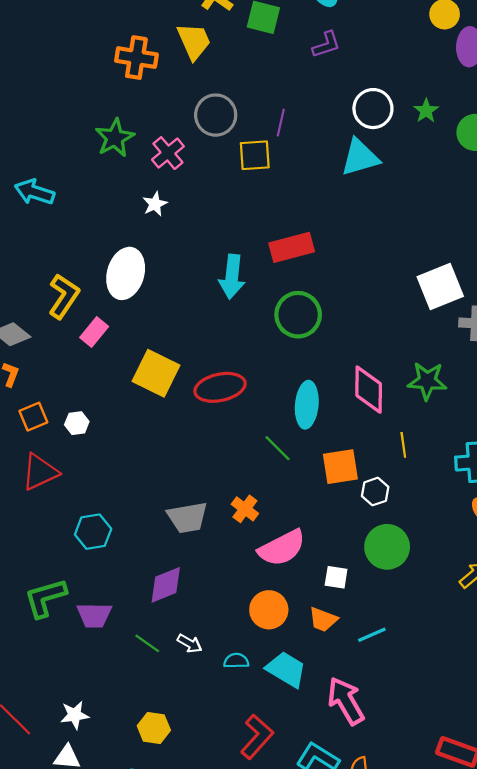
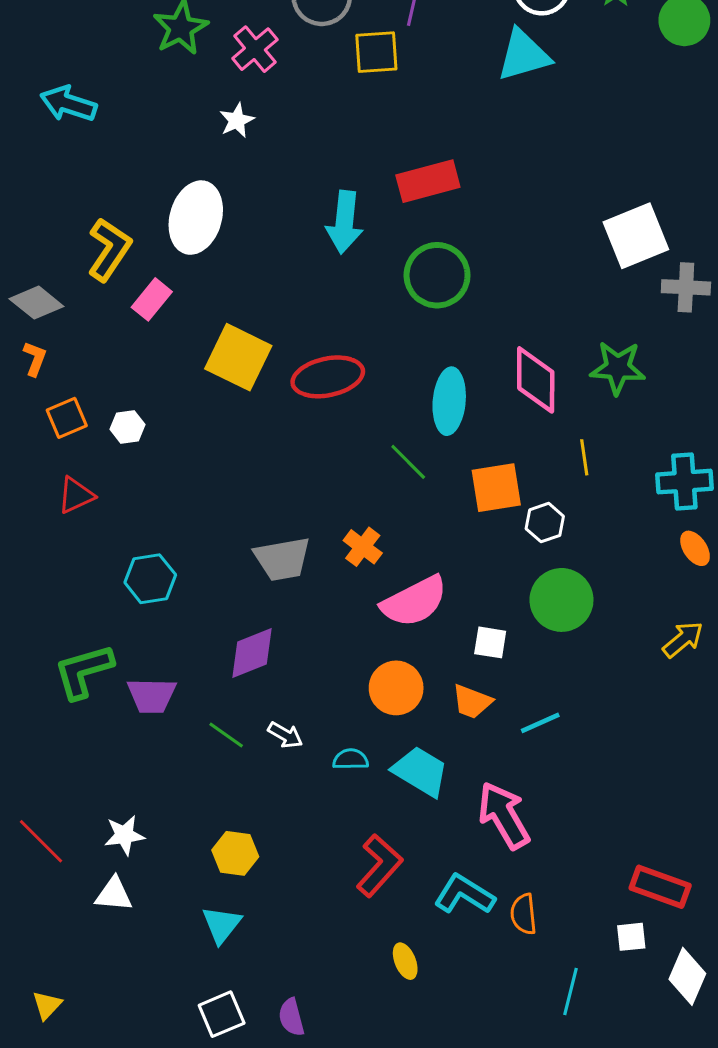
red triangle: (40, 472) -> (76, 495), size x0.7

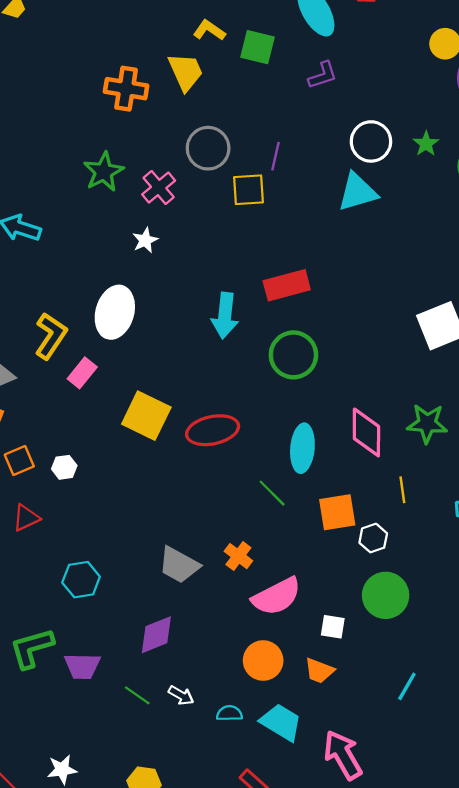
gray trapezoid: (282, 559) -> (179, 565), turned 39
cyan line: (540, 723) -> (407, 686), moved, turned -36

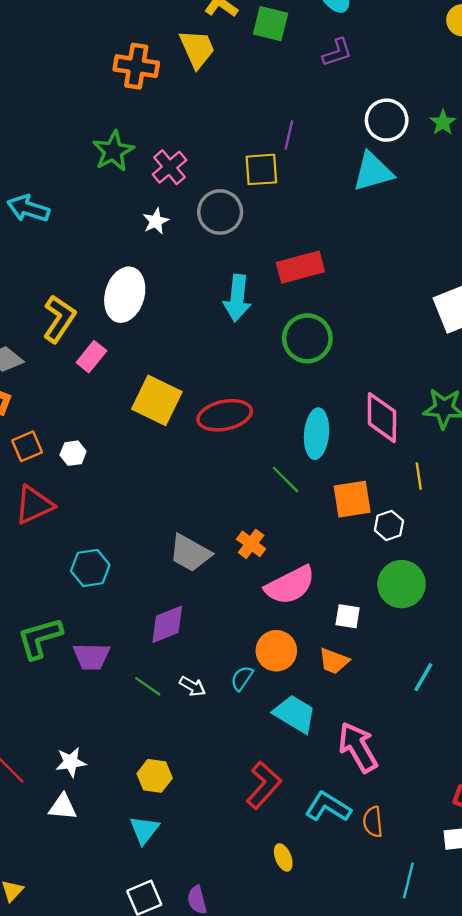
gray circle: (208, 148) -> (220, 212), moved
red triangle: (26, 518) -> (34, 505), size x1.4
cyan semicircle: (229, 713) -> (242, 678), moved, turned -55

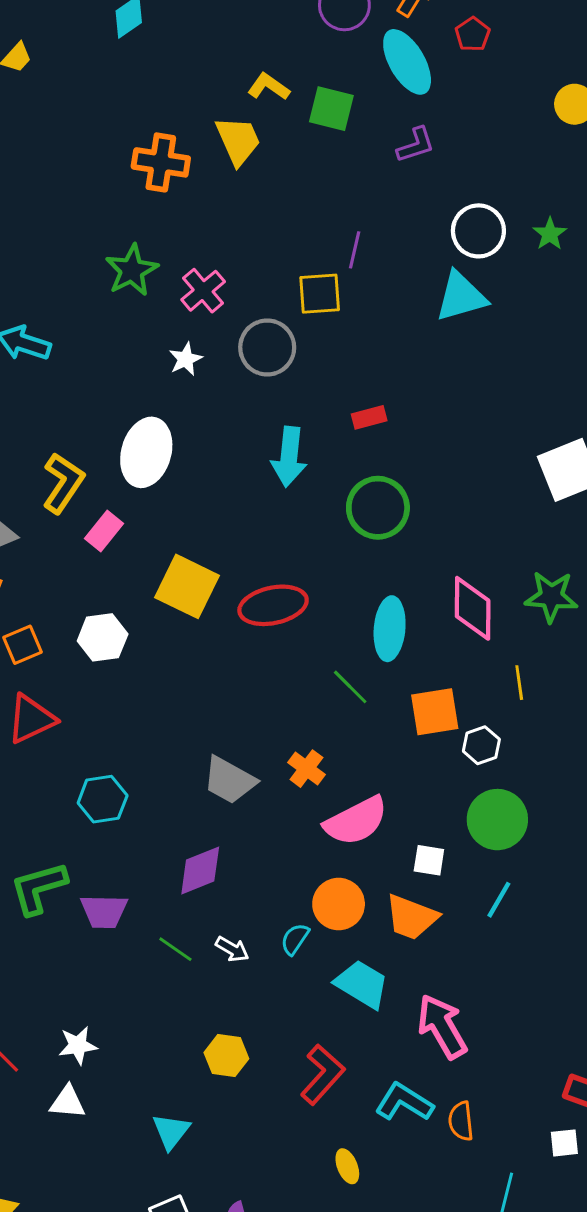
red rectangle: (300, 267) -> (369, 417), size x0.6
white hexagon: (73, 453) -> (103, 637), moved, size x1.5
orange trapezoid: (334, 661) -> (411, 917), size x1.4
cyan line: (423, 677) -> (499, 900), moved
yellow hexagon: (155, 776) -> (226, 1056), moved

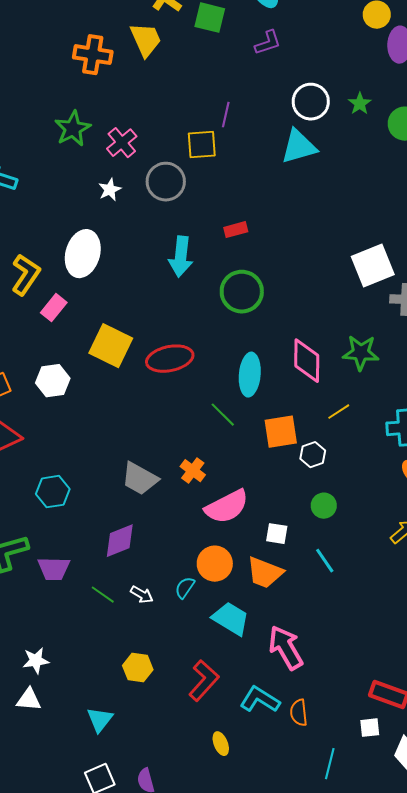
yellow line: (519, 683) -> (339, 412), turned 65
green circle: (497, 820) -> (324, 506), size x0.6
cyan line: (499, 900) -> (325, 561), turned -64

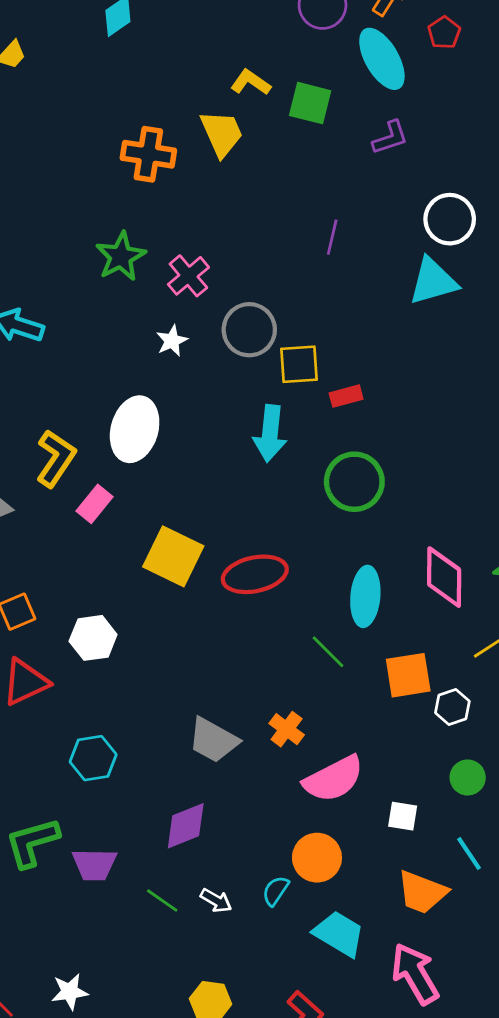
yellow square: (202, 145) -> (299, 364), moved
white hexagon: (53, 381) -> (93, 638), moved
orange trapezoid: (265, 573) -> (422, 892), moved

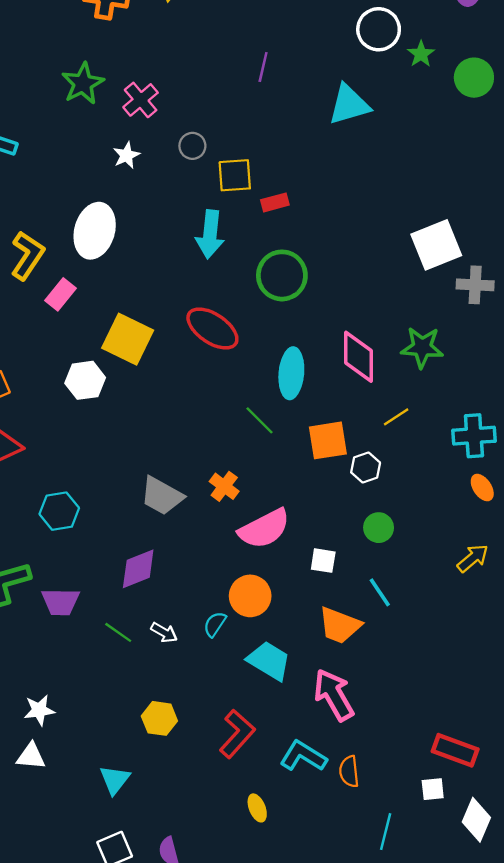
white circle: (450, 219) -> (379, 29), moved
gray circle: (249, 330) -> (192, 146), size x0.6
red ellipse: (255, 574) -> (212, 328), moved, turned 46
white hexagon: (93, 638) -> (85, 380), moved

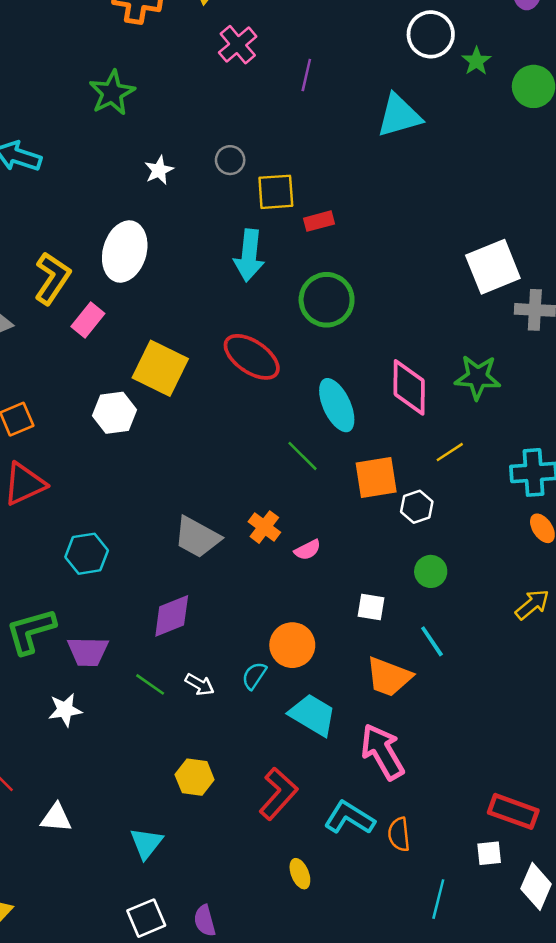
pink cross: (141, 100) -> (238, 45), moved
cyan ellipse: (291, 373) -> (337, 405), turned -30
pink semicircle: (264, 529) -> (308, 550), moved, size x0.5
white star: (39, 710) -> (65, 710), moved

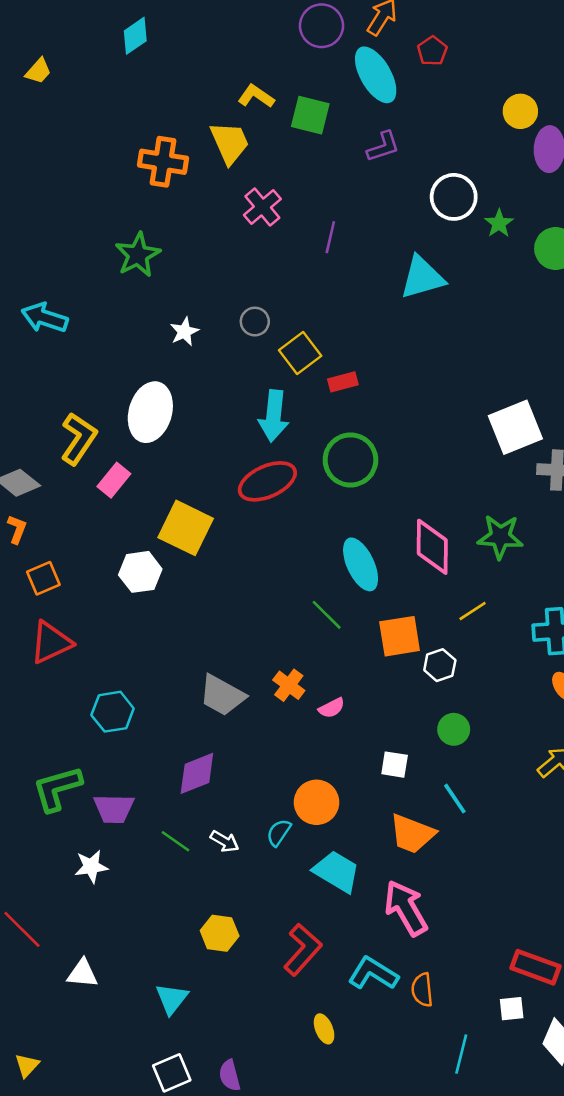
yellow square: (276, 192) -> (300, 353), turned -33
red ellipse: (252, 357) -> (267, 481), moved, turned -58

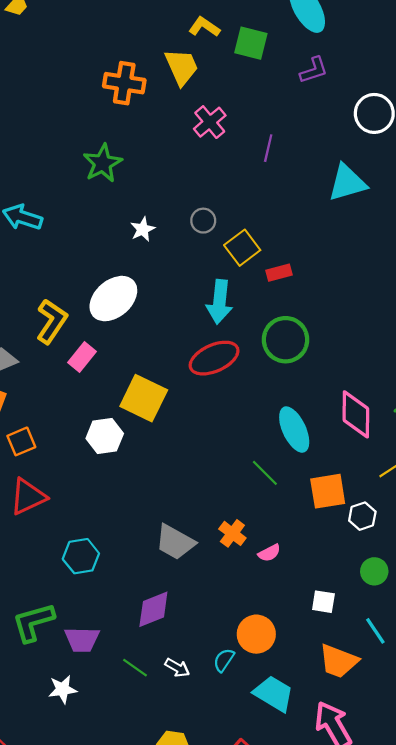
white ellipse: (150, 412) -> (113, 299), turned 33

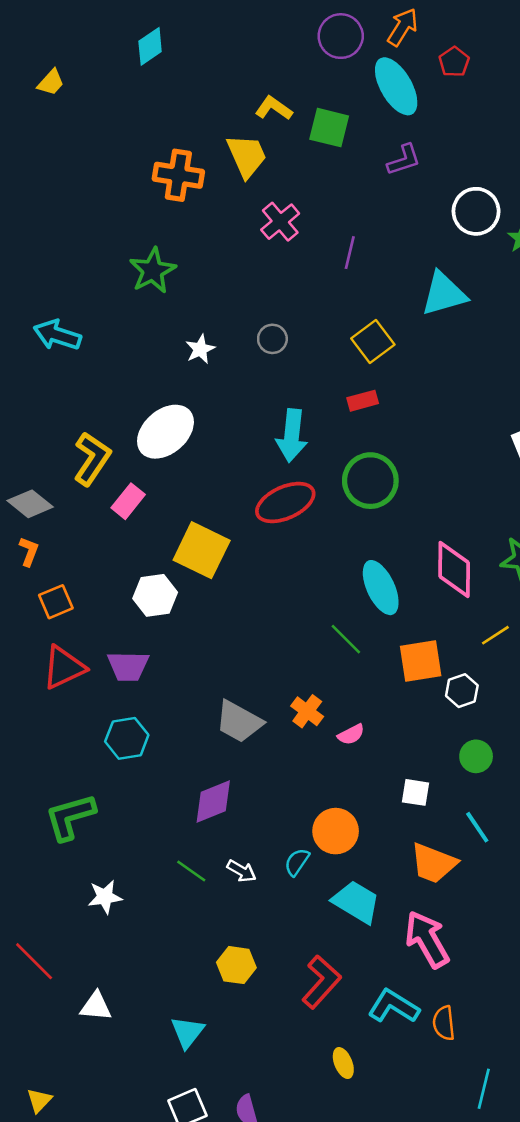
yellow square: (242, 248) -> (373, 341), moved
purple trapezoid: (82, 640) -> (128, 666), moved

